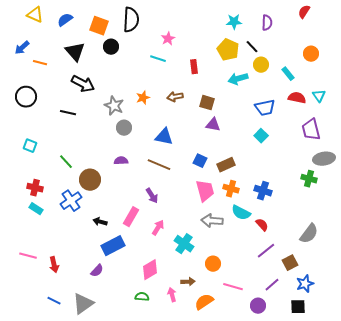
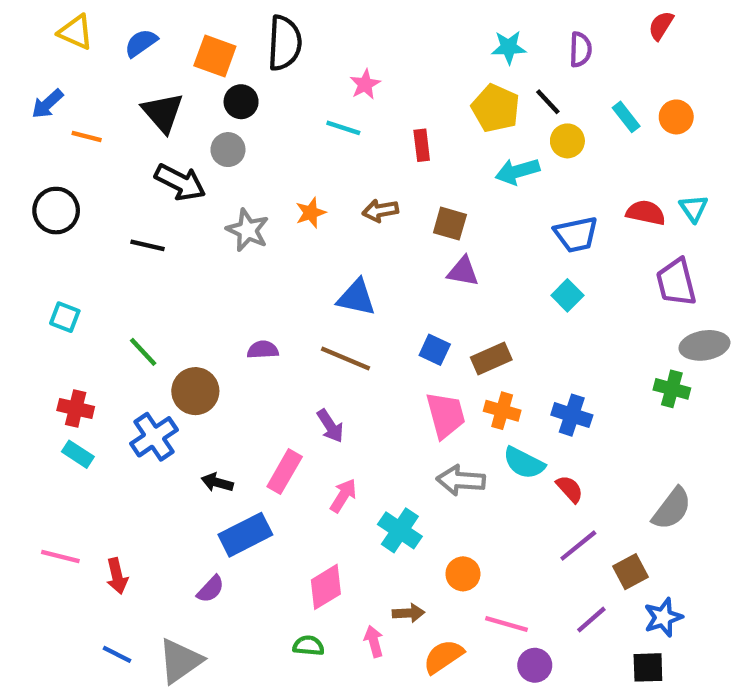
cyan rectangle: (288, 74) -> (626, 117), moved
gray circle: (124, 128) -> (228, 150), moved
purple circle: (258, 306) -> (535, 665), moved

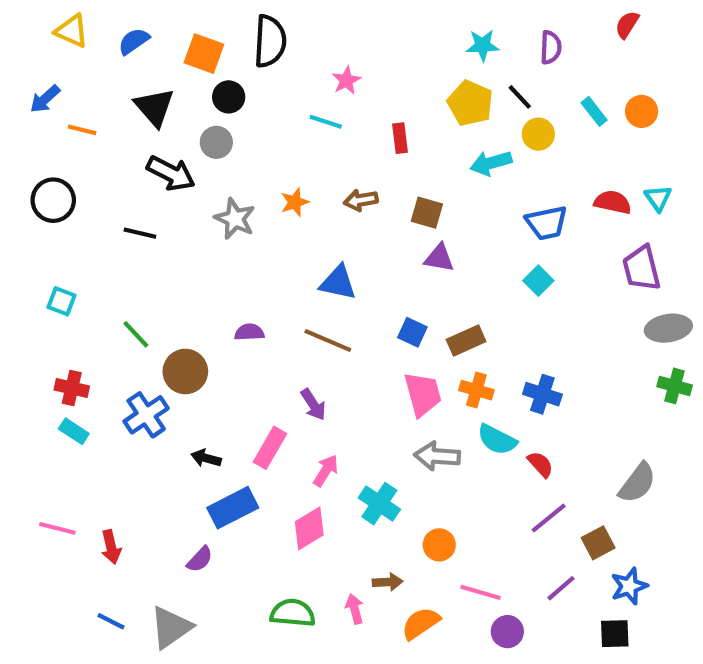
green cross: (672, 389) -> (675, 386), moved
pink diamond: (326, 587) -> (309, 528), moved
green semicircle: (308, 646) -> (293, 613), size x1.5

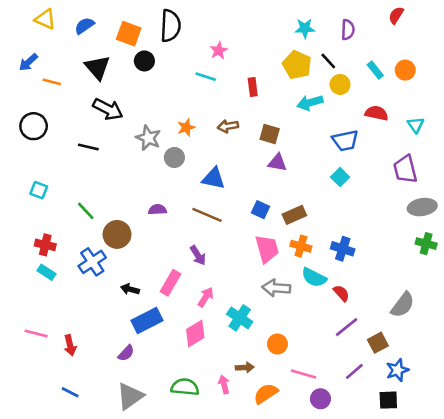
gray circle: (216, 142) -> (174, 157), moved
red semicircle: (613, 202) -> (377, 113), moved
gray triangle: (171, 627) -> (130, 396), moved

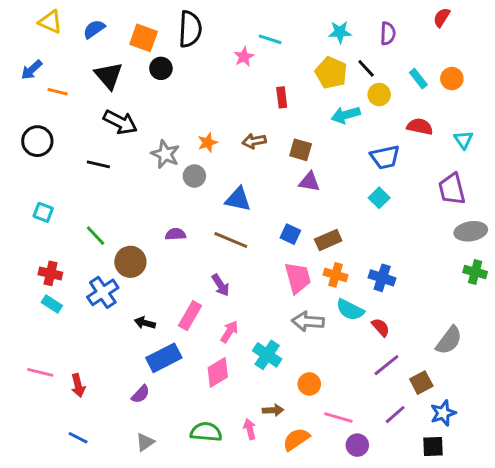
cyan line: (206, 77) -> (270, 39), moved
gray triangle: (130, 396) -> (145, 442), size x0.6

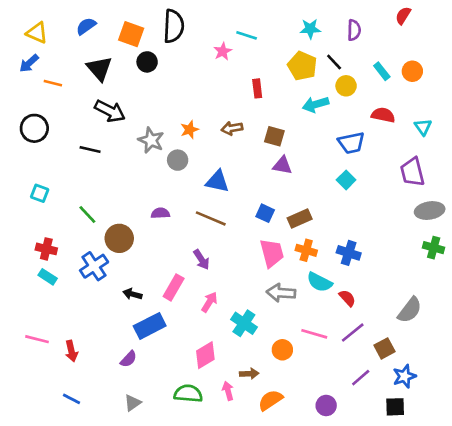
yellow triangle: (50, 22) -> (37, 33), moved
pink diamond: (218, 372) -> (205, 355), moved
pink line: (338, 417) -> (314, 334), moved

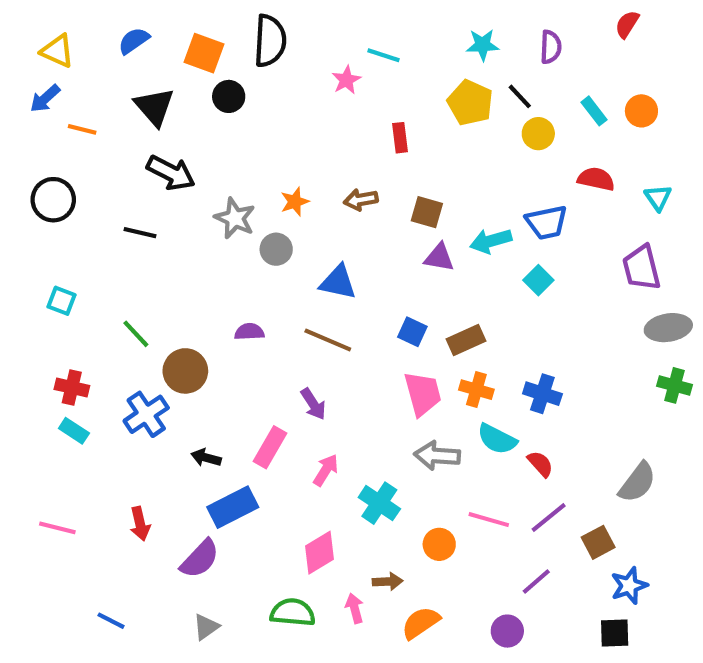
cyan arrow: (316, 104) -> (491, 241), moved
red arrow: (71, 351) -> (140, 524), moved
purple semicircle: (129, 359) -> (200, 559), size x1.5
purple line: (361, 378) -> (536, 581), moved

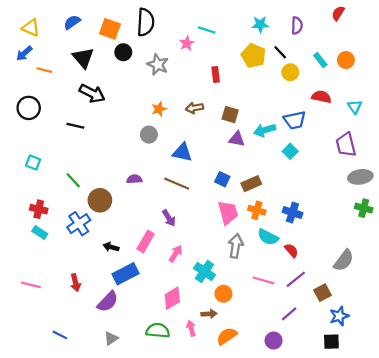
gray star: (235, 218) -> (158, 64), moved
gray arrow: (437, 456) -> (236, 246), turned 95
orange circle: (439, 544) -> (223, 294), moved

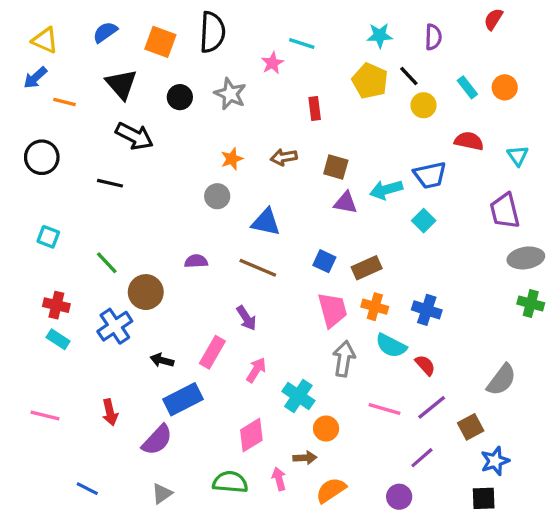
black circle: (123, 52) -> (180, 97), moved

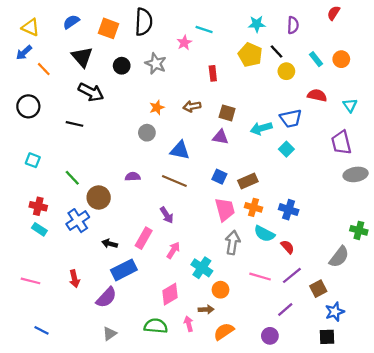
orange line: (65, 102) -> (44, 69), turned 32
purple triangle: (346, 203) -> (220, 137), moved
green cross: (531, 303) -> (359, 230), moved
blue line: (87, 489) -> (42, 330), moved

